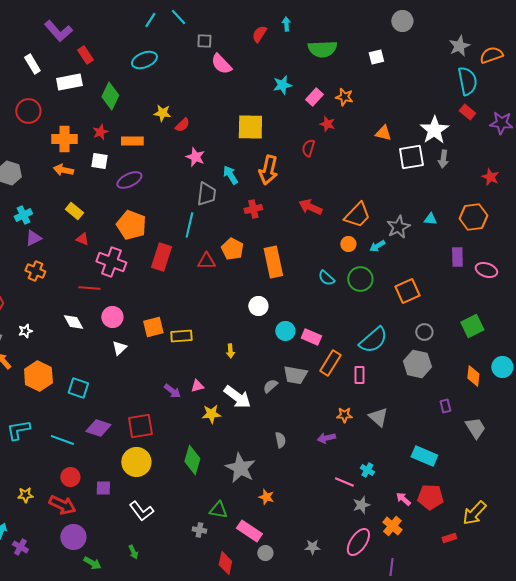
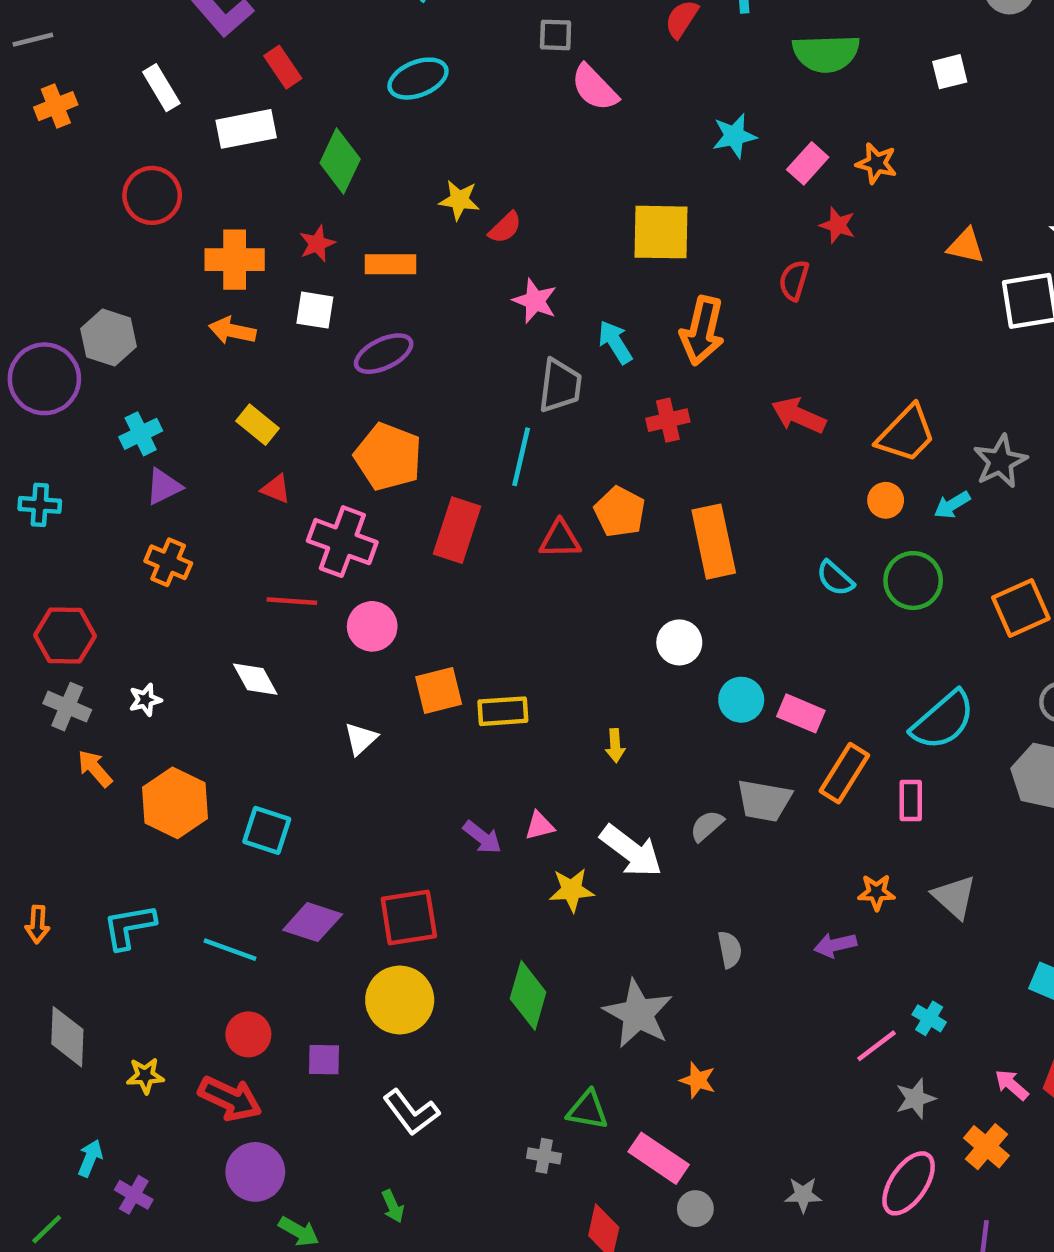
pink circle: (112, 317) -> (372, 626), moved
pink line: (344, 482) -> (876, 1046), turned -60

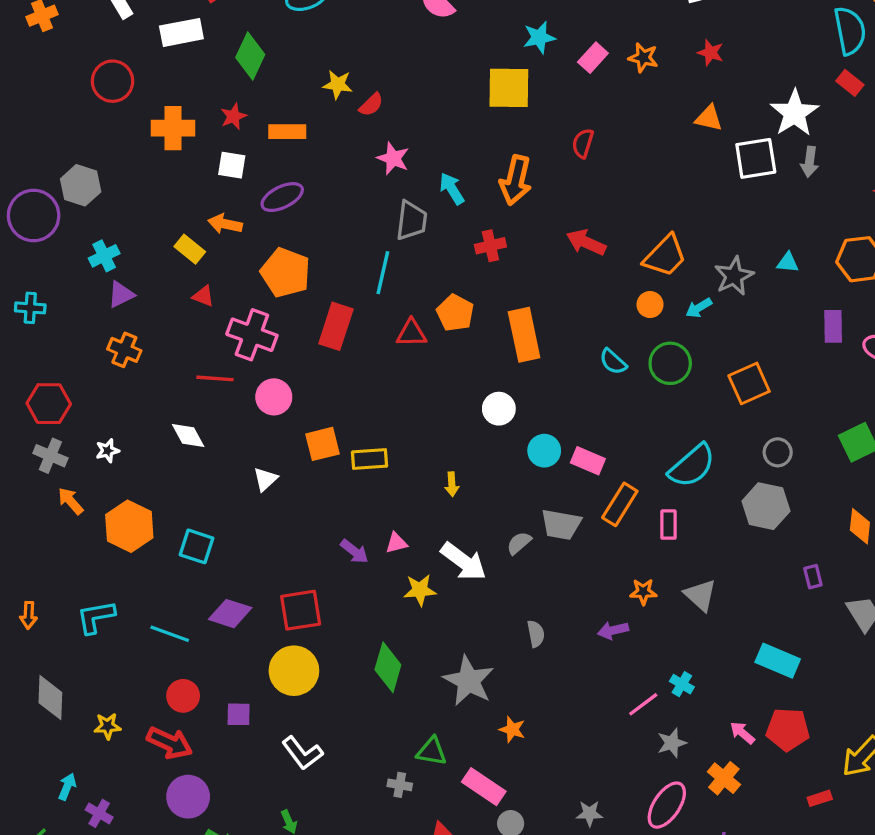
red star: (837, 225) -> (710, 53), moved
yellow square: (661, 232) -> (509, 88), moved
orange arrow: (232, 331) -> (225, 224), moved

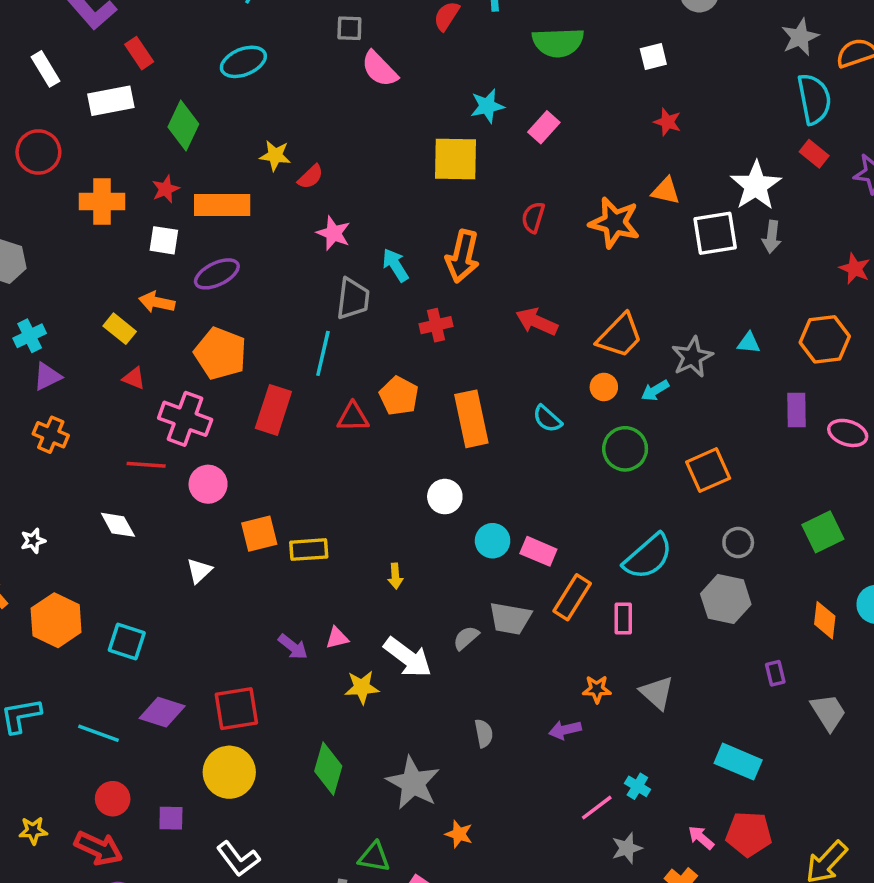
orange star: (643, 58) -> (614, 223), moved, size x1.6
orange rectangle: (287, 132) -> (222, 205), size x1.4
cyan semicircle: (613, 362) -> (547, 419), moved

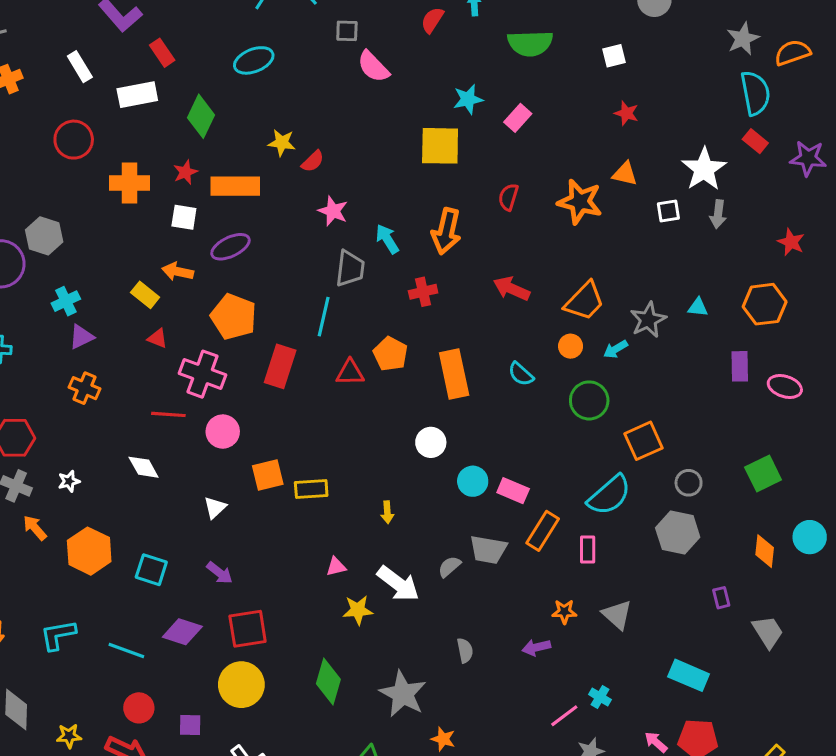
white square: (715, 233) -> (668, 211), size x0.6
orange square: (708, 470) -> (644, 441), moved
purple arrow: (293, 647) -> (220, 573), moved

